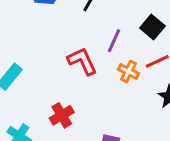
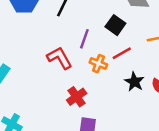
red cross: (62, 115) -> (77, 97), moved

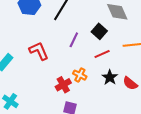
red L-shape: (59, 58) -> (39, 51), moved
orange cross: (98, 64) -> (80, 75), moved

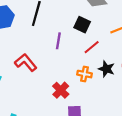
orange cross: (80, 75) -> (84, 74), moved

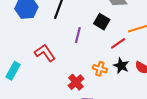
red line: (92, 47) -> (118, 43), moved

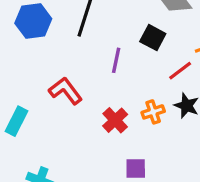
orange cross: (100, 69) -> (153, 112), turned -32
red cross: (76, 82) -> (115, 120), moved

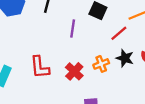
red L-shape: (66, 91) -> (40, 67), moved, turned -145

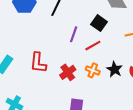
red line: (119, 33) -> (93, 46), moved
orange cross: (101, 64) -> (93, 70), turned 32

